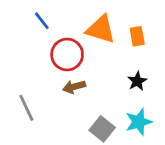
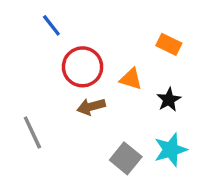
orange triangle: (101, 29) -> (131, 79), moved, size x0.6
orange rectangle: (137, 36) -> (169, 44), turned -54

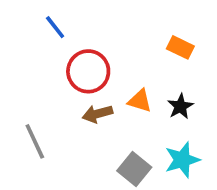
orange triangle: (131, 79) -> (140, 101), moved

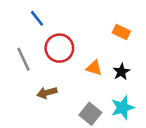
brown arrow: (97, 114) -> (47, 93), moved
gray line: (35, 141) -> (23, 59), moved

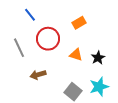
orange rectangle: (121, 32) -> (79, 23), moved, turned -56

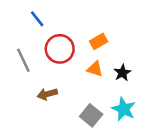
orange rectangle: (79, 23) -> (99, 41), moved
cyan star: (99, 87) -> (124, 109), turned -30

